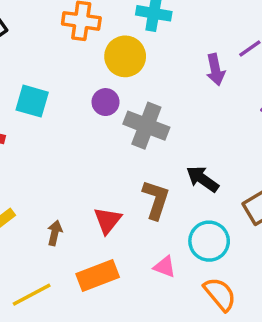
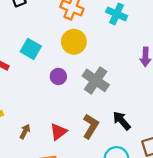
yellow circle: (125, 56) -> (74, 42), moved
purple circle: (106, 102) -> (58, 76), moved

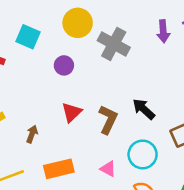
gray cross: (96, 80) -> (114, 44), moved
red triangle: (58, 132) -> (72, 112), moved

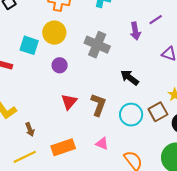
yellow circle: (78, 23) -> (54, 33), moved
black arrow: (144, 109) -> (130, 78), moved
brown arrow: (32, 134) -> (30, 129), moved, turned 144
cyan circle: (143, 154) -> (131, 115), moved

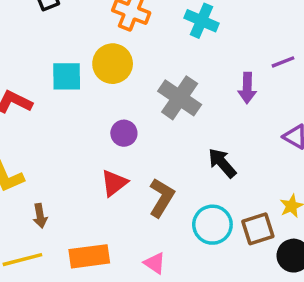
purple line: (156, 20) -> (283, 62), moved
cyan square: (29, 45) -> (67, 76), turned -30
purple circle: (60, 65) -> (124, 133), moved

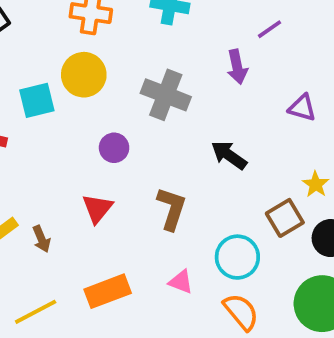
red triangle: (114, 183) -> (97, 208), moved
brown arrow: (40, 216) -> (41, 239), moved
cyan circle: (212, 225) -> (237, 257), moved

